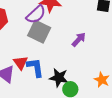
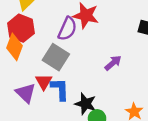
purple semicircle: (36, 14) -> (67, 29), turned -30
gray square: (39, 32) -> (56, 57), moved

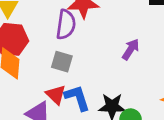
gray square: (56, 57) -> (62, 62), size x0.7

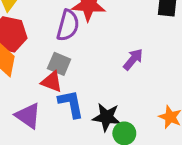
red triangle: (56, 95) -> (52, 82), moved, turned -30

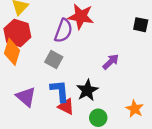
red triangle: (52, 82) -> (66, 107), moved
black star: (107, 117) -> (87, 90), moved, turned 30

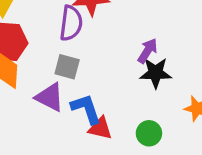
black star: (87, 90) -> (156, 73), moved, turned -30
purple triangle: (26, 97) -> (50, 97), moved

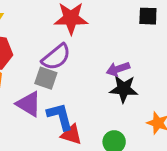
purple semicircle: (71, 23) -> (56, 57), moved, turned 40
purple arrow: (148, 51) -> (118, 69), turned -145

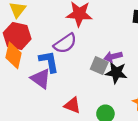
gray square: (46, 78) -> (99, 66), moved
blue L-shape: (60, 116) -> (49, 62), moved

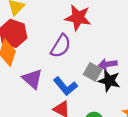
purple semicircle: (65, 43) -> (61, 46), turned -30
blue L-shape: (49, 62) -> (65, 86), moved, turned 145

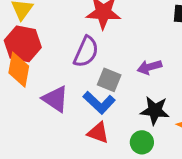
gray square: (93, 72) -> (109, 80), moved
black star: (109, 81) -> (155, 111), moved

